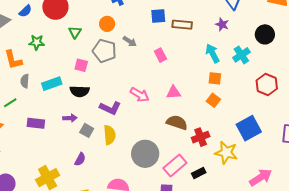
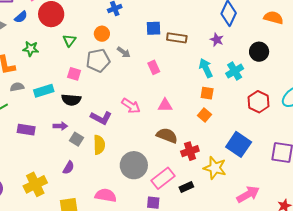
gray pentagon: (104, 51) -> (98, 60), turned -30
gray semicircle: (25, 81) -> (17, 87), turned 72
blue square: (249, 128) -> (239, 144), turned -30

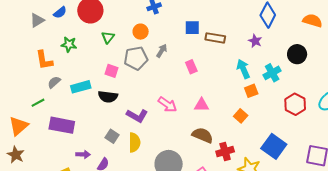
gray arrow: (124, 52) -> (162, 51), turned -96
gray semicircle: (17, 87) -> (54, 82), turned -32
orange square: (207, 93) -> (251, 91), moved, turned -32
purple arrow: (60, 126) -> (83, 154), moved
purple rectangle: (26, 130) -> (62, 125), size x1.4

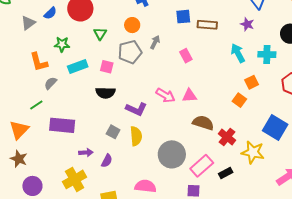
cyan cross: (272, 73) -> (267, 54), turned 36
cyan rectangle: (81, 87) -> (78, 66), moved
orange square: (251, 91) -> (252, 82), moved
pink triangle: (202, 105) -> (189, 96), moved
red cross: (225, 152) -> (227, 137), turned -30

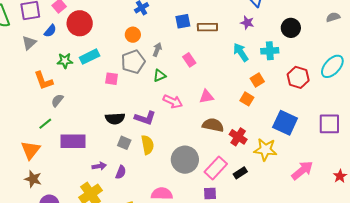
green triangle: (100, 34) -> (159, 75), moved, turned 40
cyan rectangle: (78, 66) -> (90, 57), moved
black semicircle: (105, 93) -> (115, 119), moved
pink triangle: (189, 96) -> (207, 96), moved

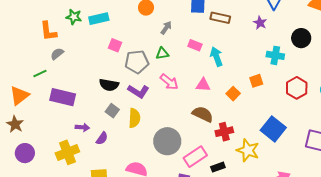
cyan arrow: (241, 52) -> (216, 57), moved
pink rectangle: (189, 60) -> (195, 45), turned -48
gray pentagon: (133, 62) -> (137, 62), moved
orange square: (247, 99) -> (233, 94), moved
red cross: (238, 137) -> (224, 132), turned 30

